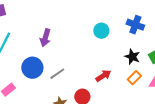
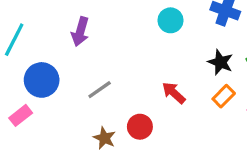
blue circle: (32, 68) -> (42, 80), moved
red arrow: (103, 76) -> (174, 93), turned -105

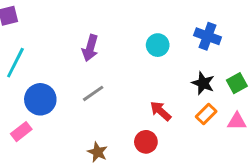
purple arrow: (80, 32) -> (90, 48), moved
gray line: (100, 90) -> (93, 93), moved
red circle: (140, 127) -> (146, 142), moved

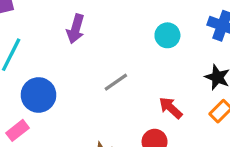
purple arrow: (90, 48) -> (76, 29), moved
gray line: (93, 93) -> (116, 82), moved

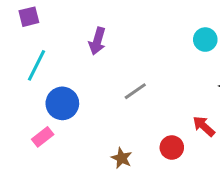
cyan circle: (167, 35) -> (205, 40), moved
red arrow: (171, 108) -> (204, 126), moved

